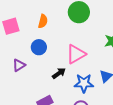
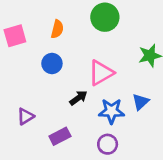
purple triangle: (19, 65) -> (26, 116), moved

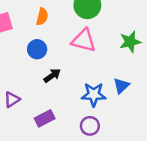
pink triangle: (101, 73) -> (84, 40), moved, turned 44
black arrow: (78, 98) -> (52, 76), moved

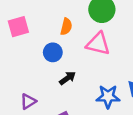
orange semicircle: (42, 17) -> (66, 27), moved

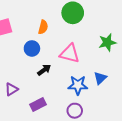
pink triangle: (98, 44) -> (70, 54), moved

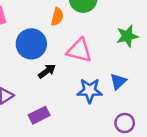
orange semicircle: (43, 27) -> (57, 17), moved
blue circle: (32, 48) -> (31, 44), size x1.5
purple circle: (75, 111) -> (125, 123), moved

